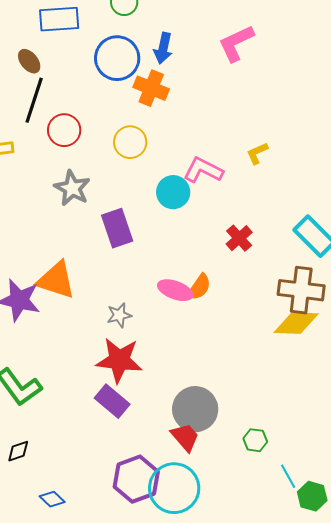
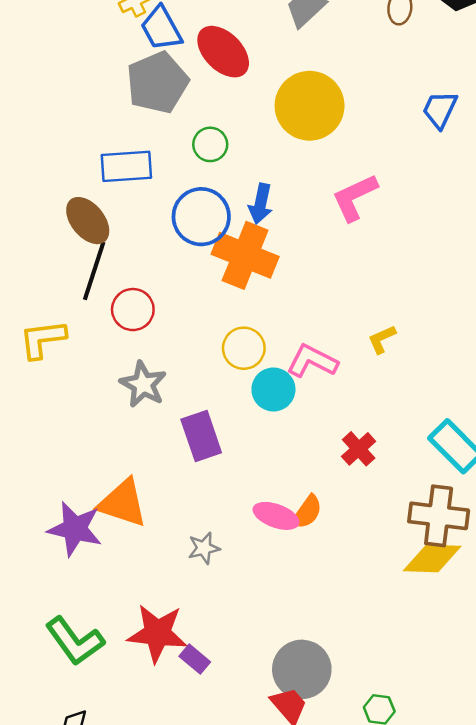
brown ellipse: (29, 61) -> (88, 221), size x1.5
orange cross: (151, 88) -> (245, 255), size x1.4
yellow circle: (130, 142) -> (244, 348), moved
red star: (119, 360) -> (157, 633), moved
purple rectangle: (112, 401) -> (195, 659), size x0.7

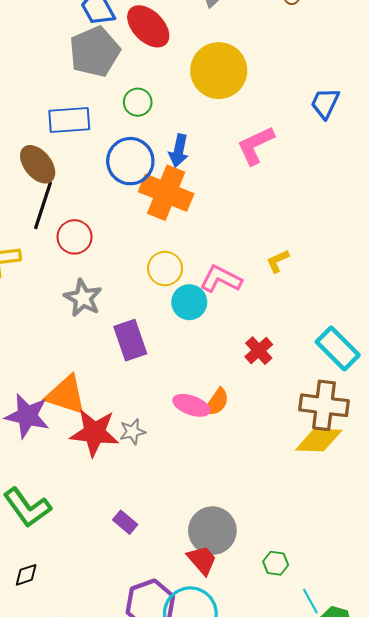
blue trapezoid: (440, 110) -> (325, 103), moved
red star: (157, 633) -> (95, 433), moved

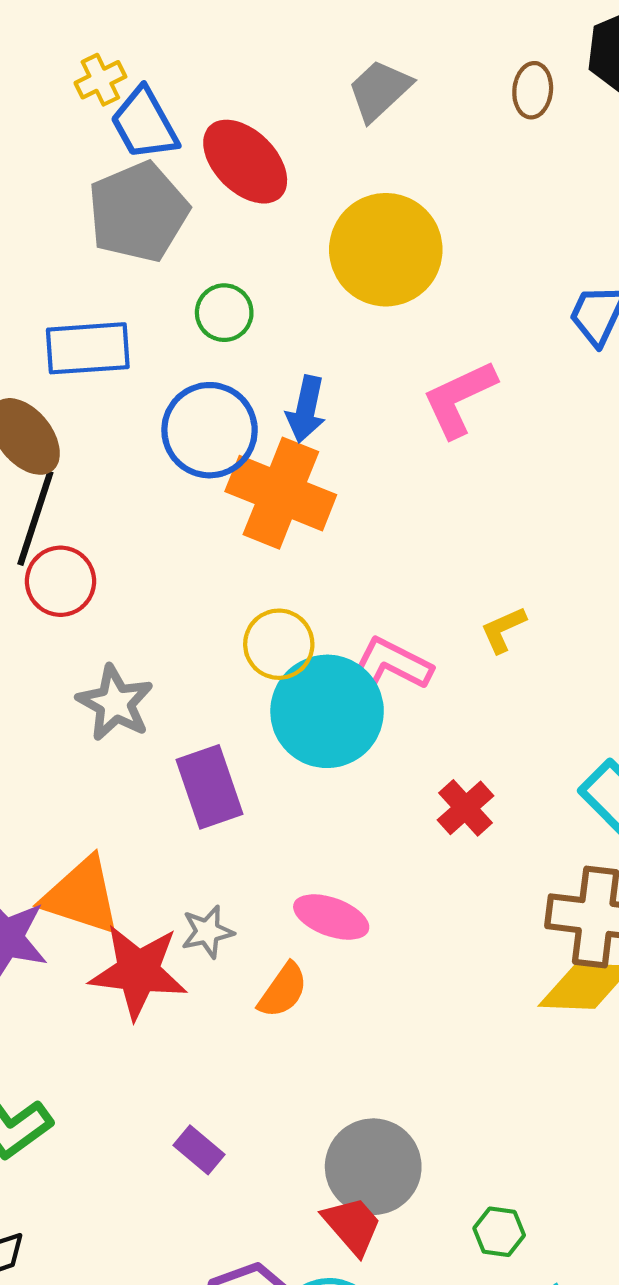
red circle: (75, 237) -> (61, 581), moved
cyan circle: (189, 302) -> (327, 711), size x1.6
orange semicircle: (217, 402) -> (283, 990), moved
gray star: (132, 432) -> (207, 932), moved

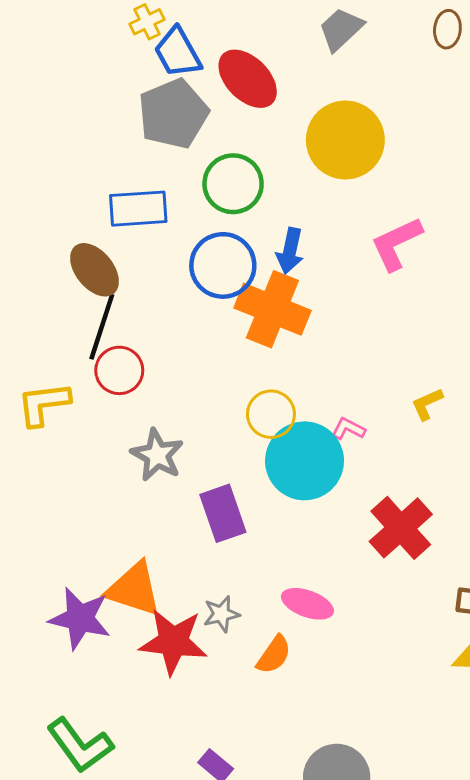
green circle: (224, 313) -> (233, 184), size x1.5
pink L-shape: (390, 665) -> (348, 429), size x0.6
red cross: (466, 808) -> (401, 528), size x1.6

